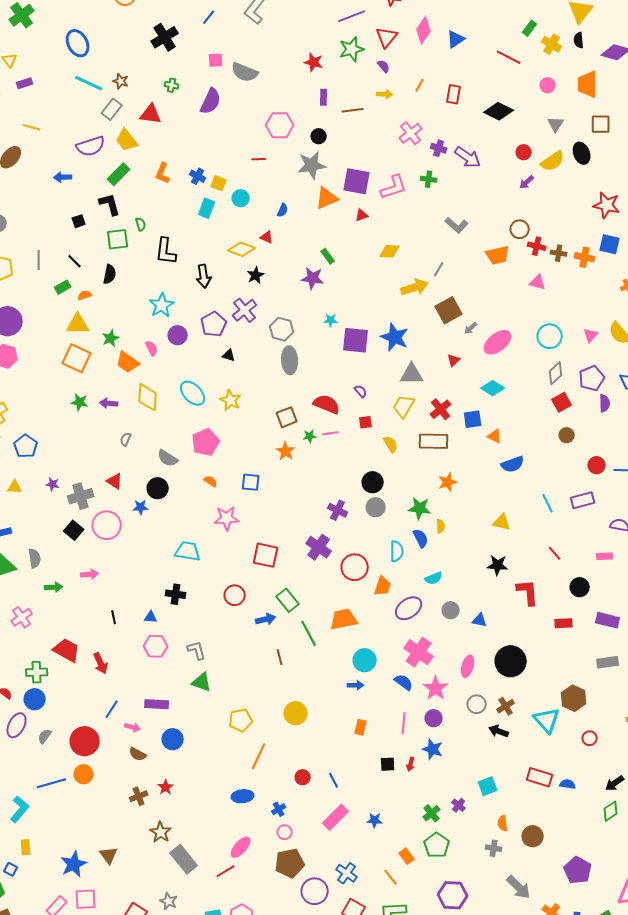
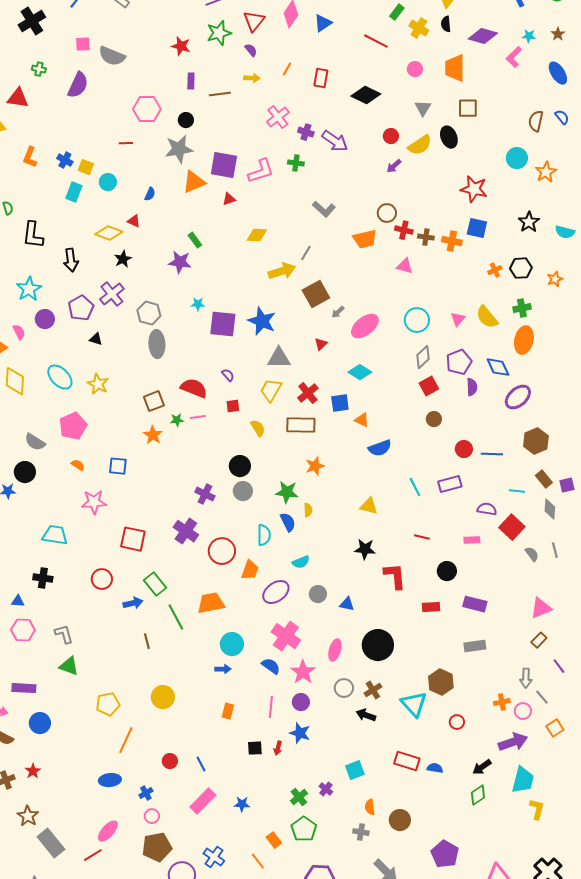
red line: (555, 553) -> (422, 537), turned -35

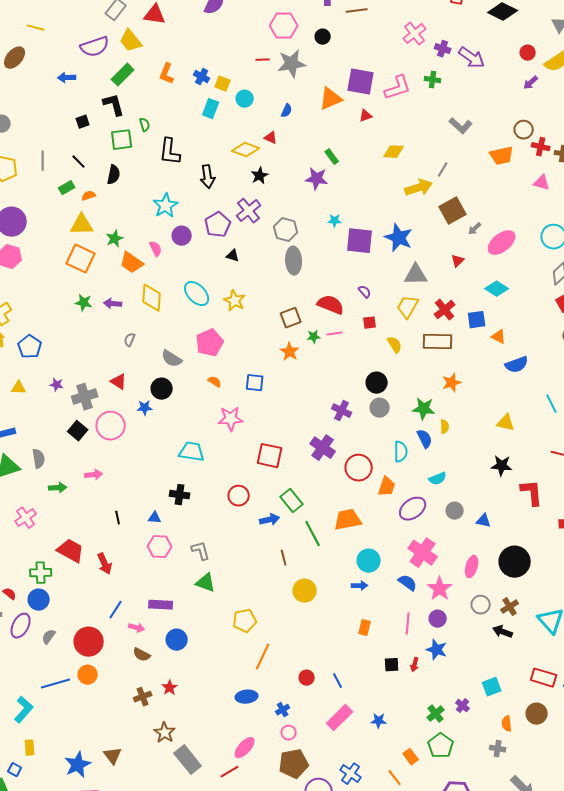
gray star: (179, 149) -> (292, 64), moved
yellow circle: (163, 697) -> (305, 591), moved
brown circle: (400, 820) -> (537, 714), moved

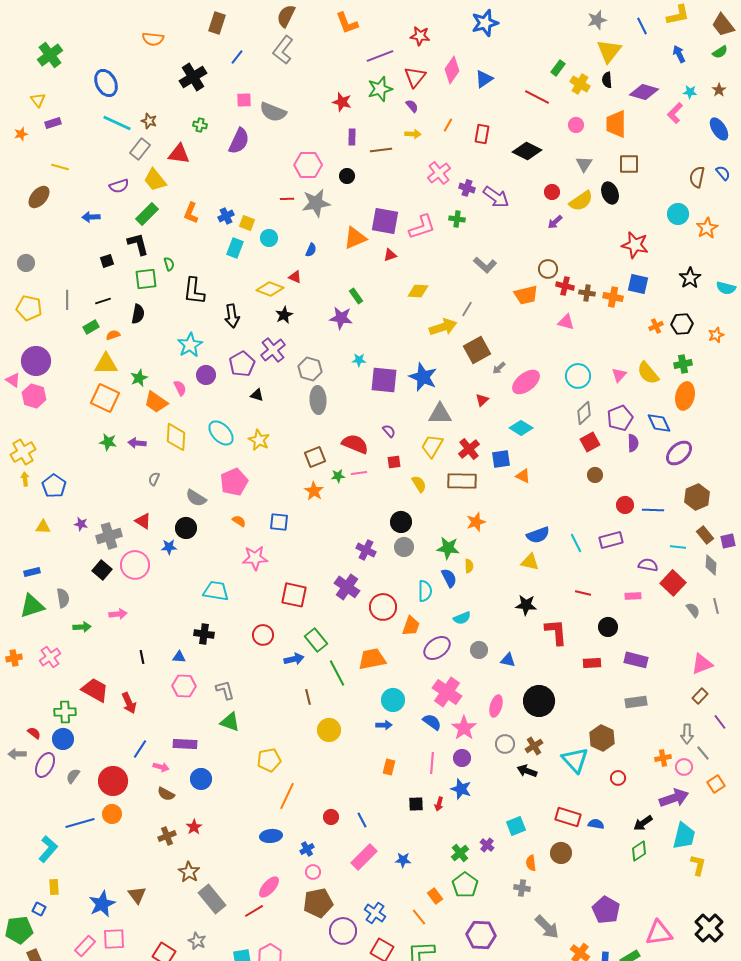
purple semicircle: (95, 47) -> (119, 186), size x0.7
blue cross: (202, 77) -> (226, 216), turned 35
black line: (79, 162) -> (103, 301), turned -63
blue semicircle: (517, 365) -> (538, 535), moved

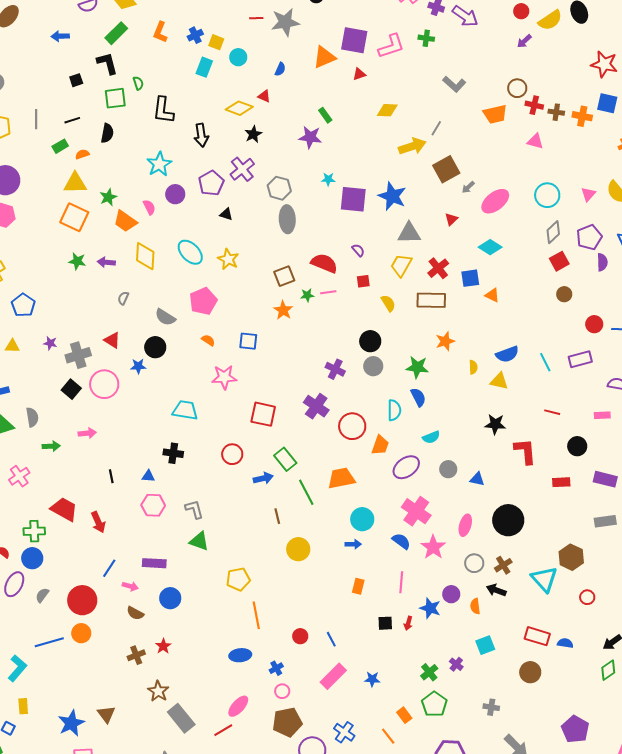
yellow semicircle: (469, 566) -> (473, 367), moved
purple circle: (462, 758) -> (451, 594), moved
orange line: (287, 796) -> (256, 615), turned -36
orange semicircle: (531, 863) -> (475, 606), moved

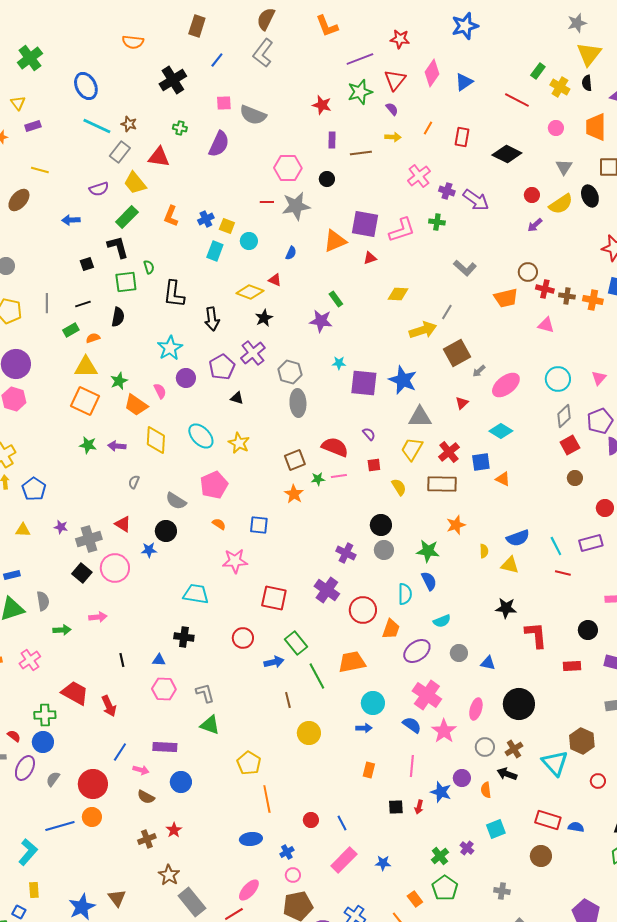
red line: (552, 412) -> (563, 573), moved
yellow pentagon: (238, 579) -> (249, 763), turned -30

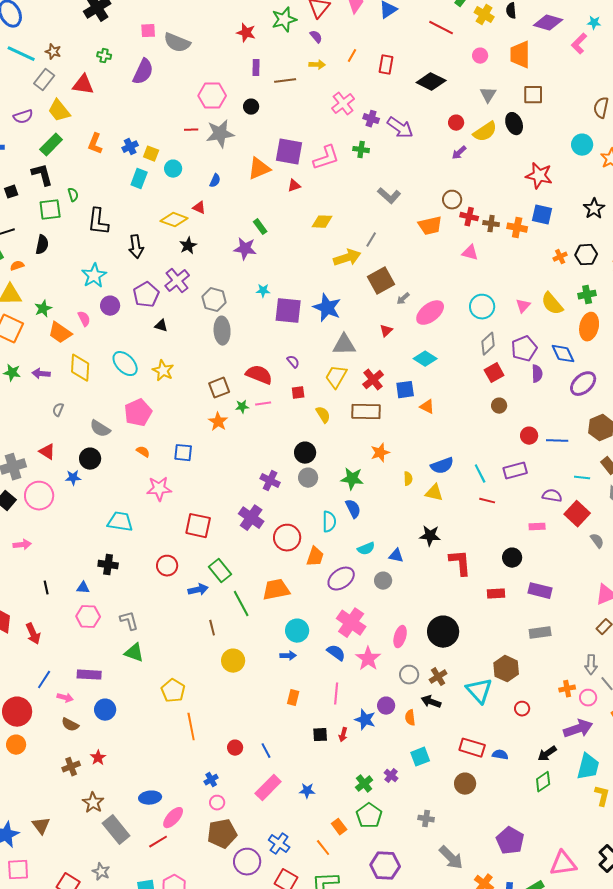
blue triangle: (488, 663) -> (396, 556), moved
blue ellipse: (251, 839) -> (150, 798), moved

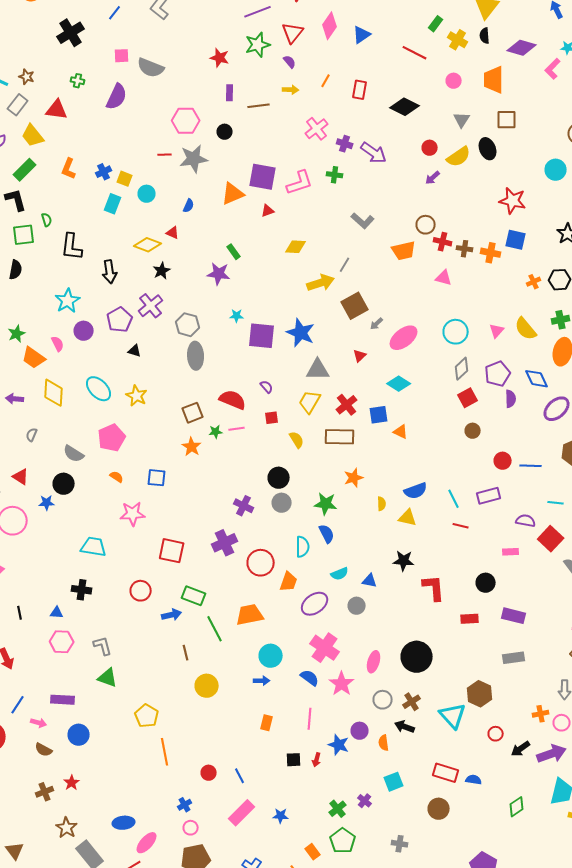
purple cross: (251, 518) -> (225, 543), turned 30
green rectangle: (220, 571) -> (194, 596), turned -30
black arrow: (547, 754) -> (521, 749), moved

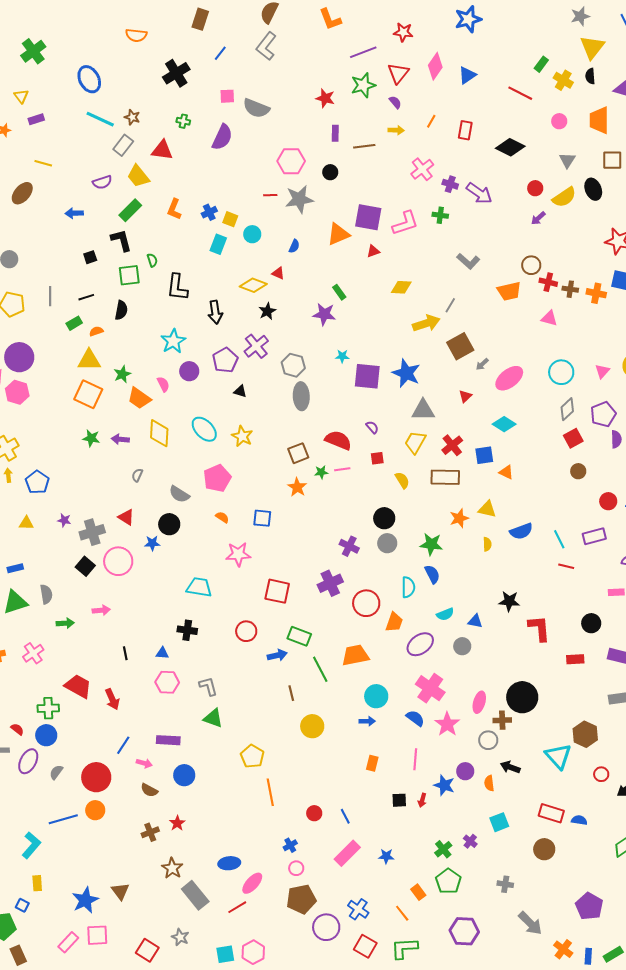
yellow triangle: (408, 518) -> (487, 509), moved
brown cross: (412, 702) -> (502, 720), moved, turned 30

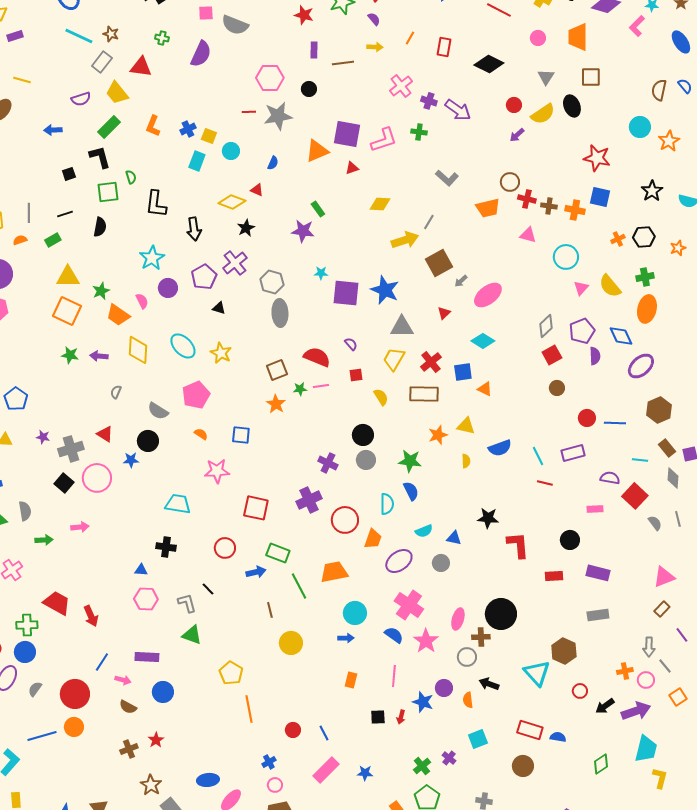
orange semicircle: (96, 331) -> (20, 240), moved
cyan circle: (561, 372) -> (566, 257), moved
black line: (125, 653) -> (208, 589), moved, turned -32

